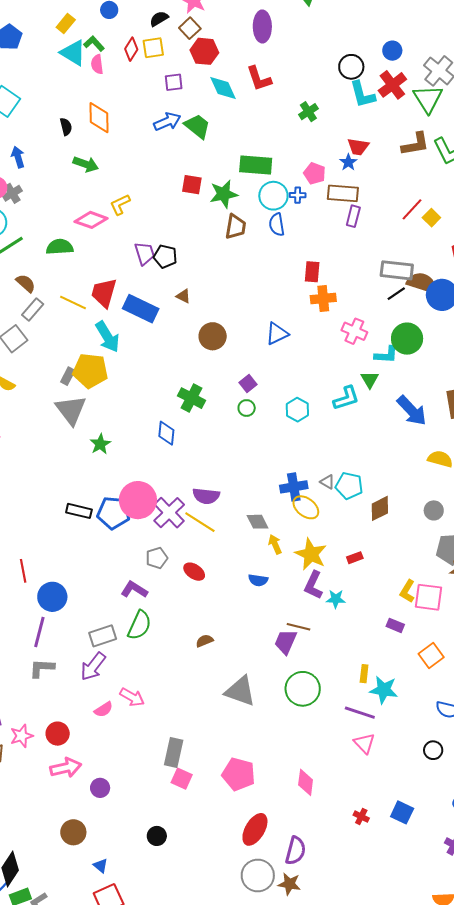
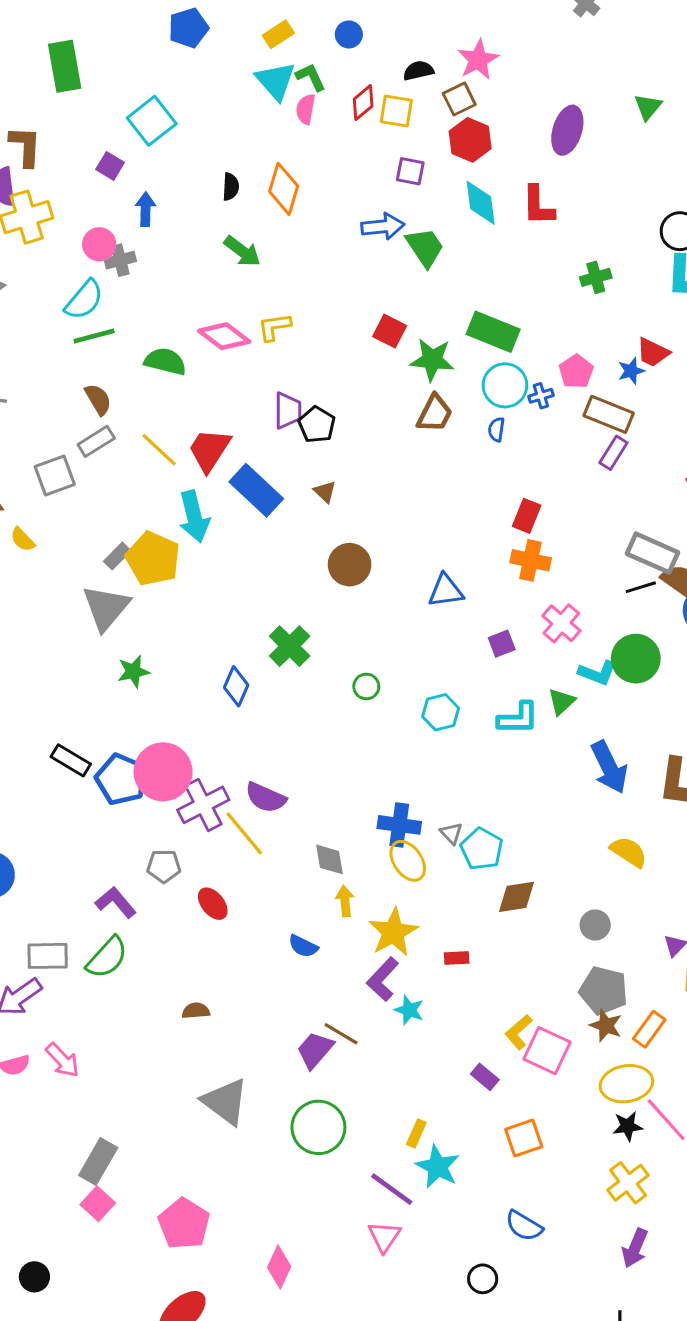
blue cross: (298, 195) -> (541, 396), turned -35
blue semicircle: (277, 225) -> (496, 429), size x0.7
purple square: (248, 384) -> (502, 644), moved

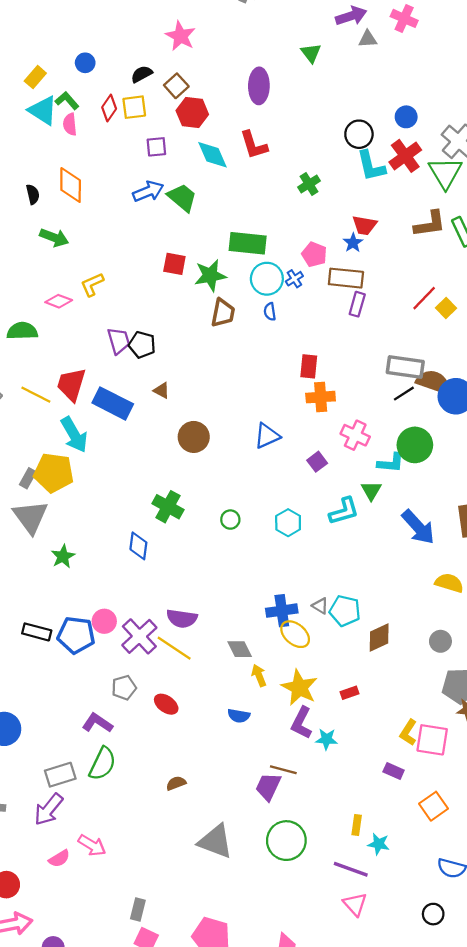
pink star: (478, 60) -> (180, 36), moved
pink diamond: (224, 336) -> (59, 301), size x0.7
pink circle: (163, 772) -> (104, 621), size x0.6
gray rectangle: (98, 1162) -> (138, 910), size x0.7
cyan star: (438, 1167) -> (379, 844), size x0.7

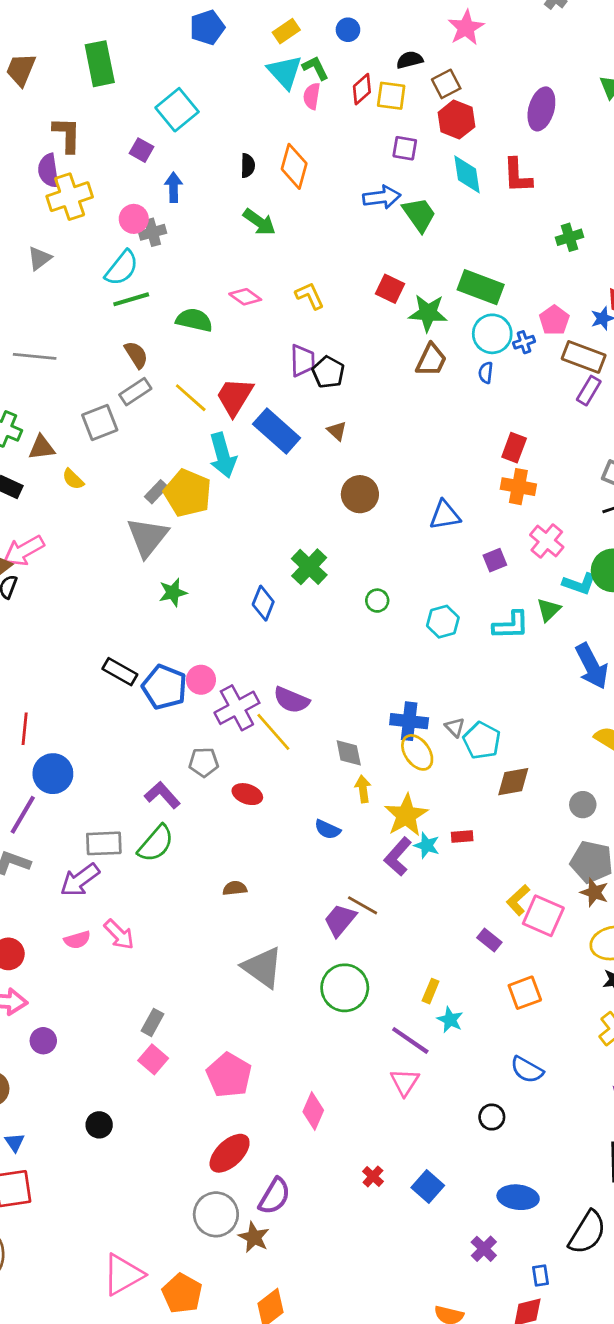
yellow L-shape: (92, 284) -> (310, 296), moved, turned 75
red ellipse: (166, 704) -> (247, 794), turned -30
cyan star: (327, 739) -> (427, 845), moved

